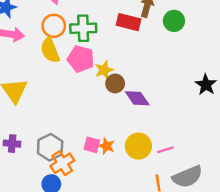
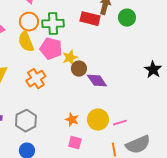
pink square: (92, 145) -> (75, 143), moved
orange cross: (62, 163) -> (36, 79), moved

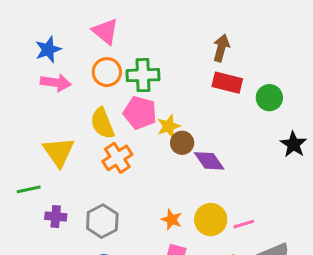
green circle: (127, 18) -> (269, 98), moved
red rectangle: (90, 19) -> (227, 83), moved
yellow semicircle: (26, 42) -> (102, 123), moved

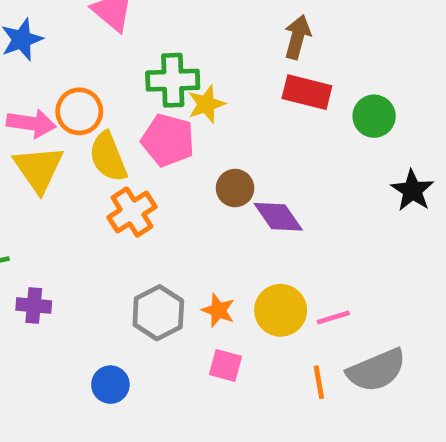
orange circle: (107, 72) -> (79, 111), moved
pink arrow: (56, 83) -> (31, 123), moved
yellow star: (169, 126) -> (206, 104), moved
yellow triangle: (59, 152) -> (39, 169), moved
gray hexagon: (102, 221) -> (158, 313), moved

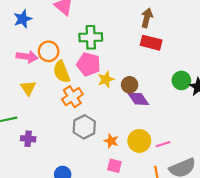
yellow star: (206, 104) -> (106, 79), moved
green circle: (374, 116) -> (181, 80), moved
yellow triangle: (39, 169) -> (28, 88), moved, size x0.7
brown circle: (235, 188) -> (130, 85), moved
gray hexagon: (158, 313) -> (84, 127), moved

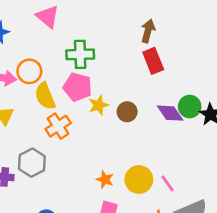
red rectangle: (151, 43) -> (153, 61), turned 54
purple diamond: (138, 99) -> (170, 113), moved
gray hexagon: (84, 127) -> (32, 163), moved
pink line: (163, 144) -> (168, 183), turned 72

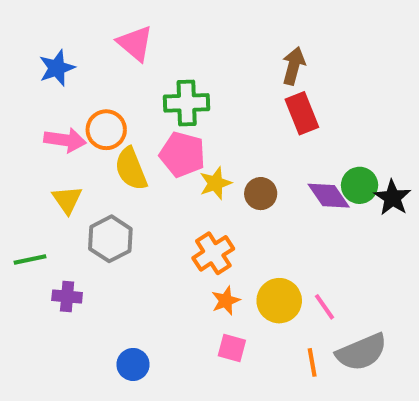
orange cross: (58, 126) -> (213, 253), moved
gray hexagon: (32, 163) -> (110, 239), moved
orange star: (105, 180) -> (226, 301), turned 30

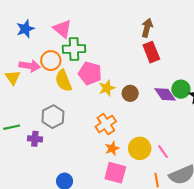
pink triangle: (135, 43) -> (62, 29), moved
green cross: (187, 103) -> (74, 49), moved
yellow triangle: (67, 200) -> (13, 77), moved
purple cross: (67, 297) -> (35, 139), moved
pink square: (232, 348) -> (115, 173), size x1.5

